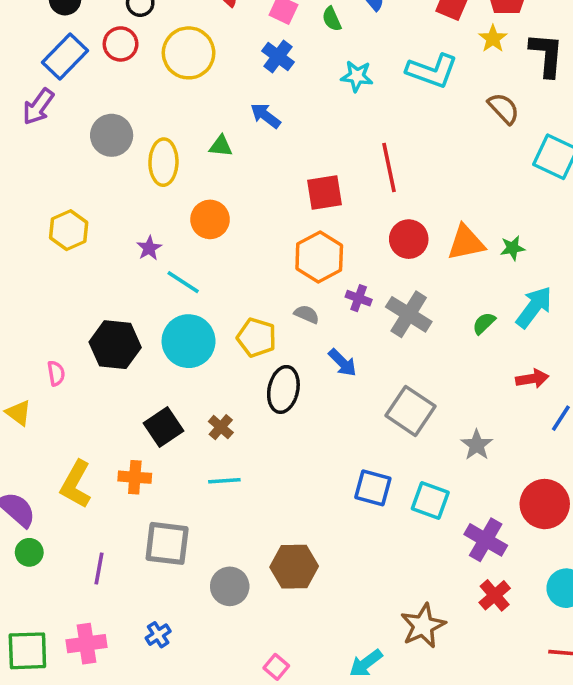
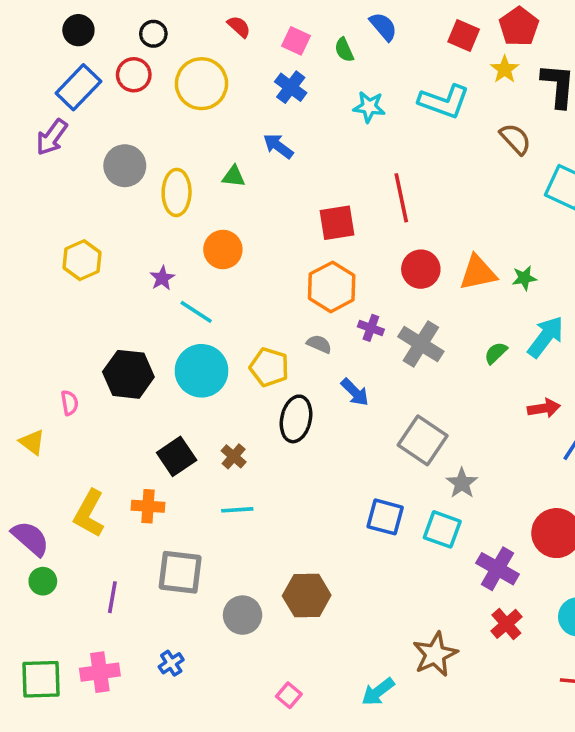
gray star: (477, 445) -> (462, 483), moved

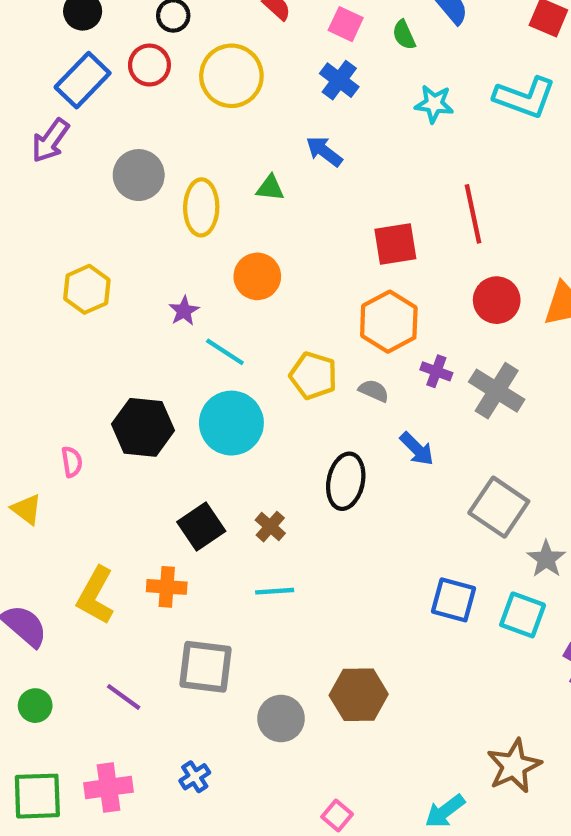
yellow pentagon: (269, 367) -> (313, 376), moved
green circle: (43, 581) -> (35, 706), moved
purple line: (112, 597) -> (124, 697), turned -64

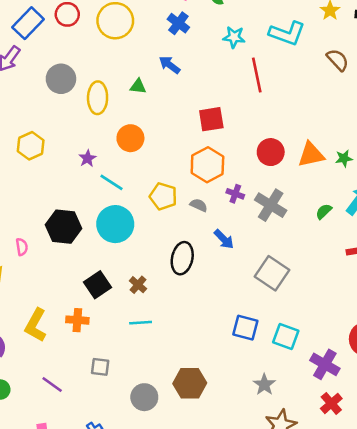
red line: (473, 214) -> (257, 75), moved
gray star: (546, 559) -> (264, 385), moved
gray square: (206, 667) -> (100, 367), size x0.6

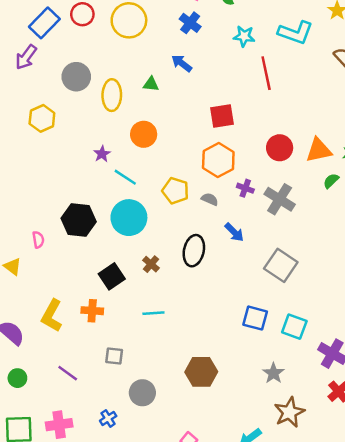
yellow hexagon: (31, 146) -> (42, 118), moved
green semicircle: (324, 211) -> (331, 181), moved
brown cross: (138, 285) -> (151, 264), moved
gray circle: (144, 397) -> (142, 393), moved

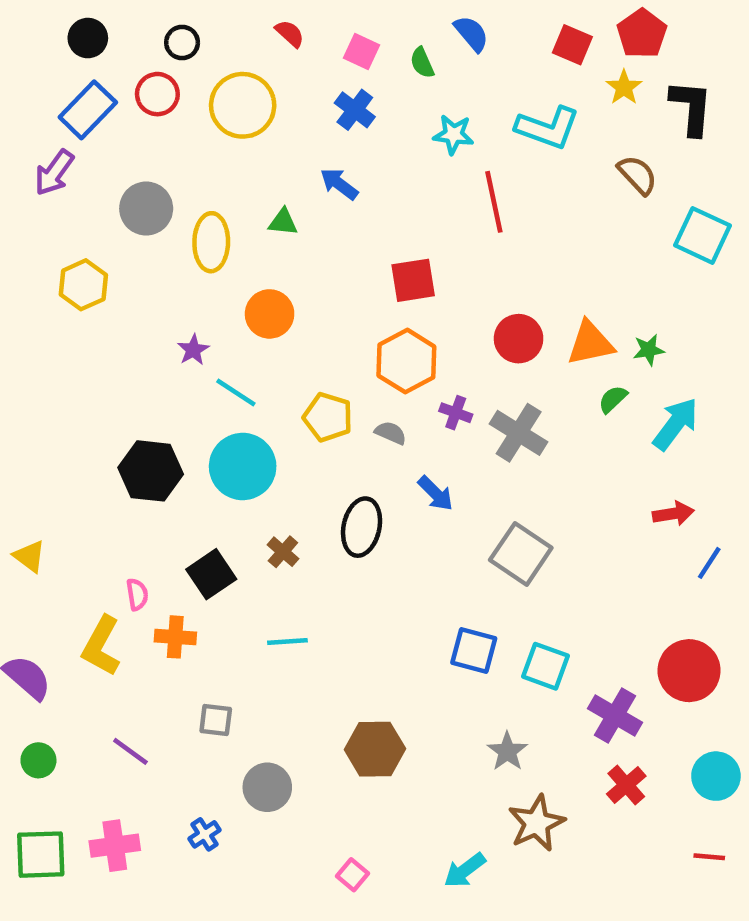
pink semicircle: (38, 240) -> (137, 594), moved

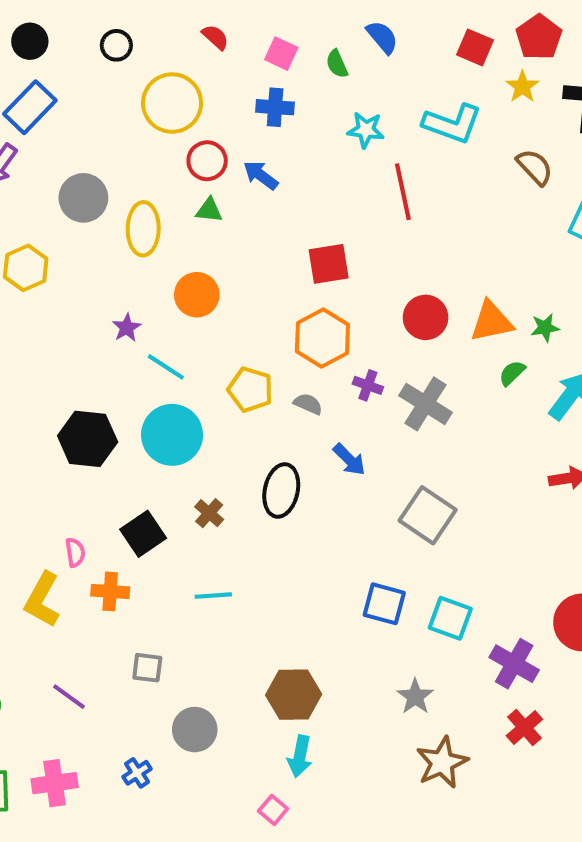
red circle: (157, 94) -> (207, 161), moved
blue cross: (355, 110) -> (275, 107), turned -33
cyan arrow: (465, 870) -> (300, 756), moved, turned -42

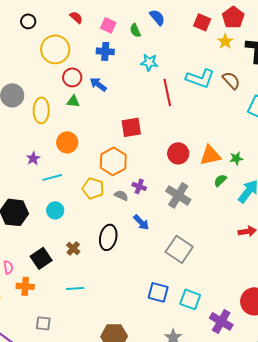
cyan L-shape: (452, 124) -> (200, 78), moved
orange hexagon: (322, 338) -> (113, 161), moved
cyan line: (166, 367) -> (52, 177), turned -48
purple cross: (368, 385) -> (139, 186), moved
cyan circle: (172, 435) -> (55, 210), size x0.6

